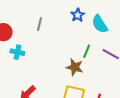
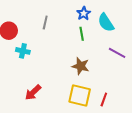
green line: (87, 51) -> (82, 34), moved, turned -32

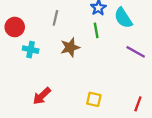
brown star: (81, 66) -> (70, 47), moved, turned -30
yellow square: (80, 95) -> (94, 99), size x0.6
red line: (104, 99) -> (138, 104), moved

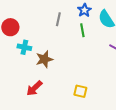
gray line: (55, 18) -> (58, 19), moved
brown star: (70, 47) -> (44, 59), moved

